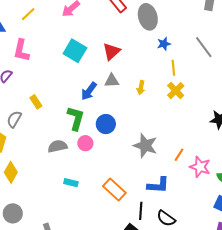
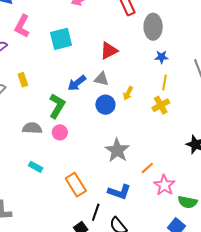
cyan square: (75, 51) -> (61, 39), moved, turned 30
blue circle: (106, 124) -> (105, 105), moved

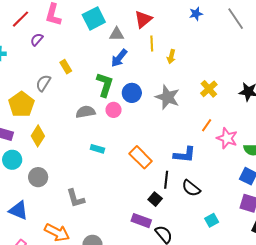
gray triangle: (101, 79) -> (117, 34), moved
yellow line: (165, 82) -> (152, 44), moved
blue circle: (105, 105) -> (132, 93), moved
yellow cross: (161, 105) -> (209, 89), moved
gray star: (117, 150) -> (167, 97), moved

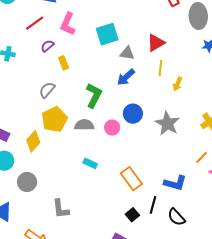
yellow rectangle: (66, 67) -> (64, 63), moved
green L-shape: (105, 85) -> (94, 95), moved
yellow pentagon: (21, 104) -> (54, 119), moved
black square: (155, 199) -> (132, 215), moved

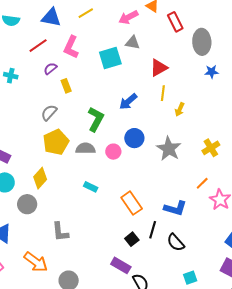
gray triangle: (127, 53) -> (133, 43), moved
yellow diamond: (33, 141) -> (40, 178), moved

